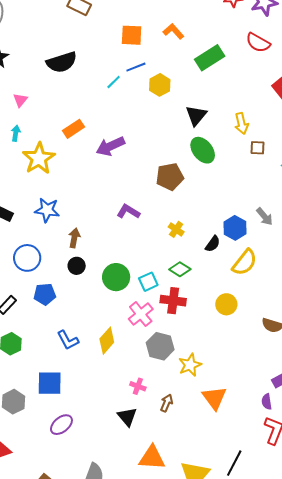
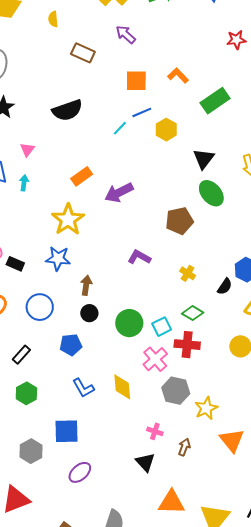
yellow star: (39, 158) -> (68, 220), moved
blue pentagon: (45, 294) -> (71, 345), moved
yellow diamond: (107, 341) -> (122, 387), turned -44

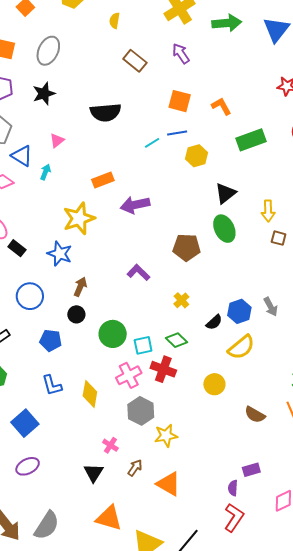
blue square: (67, 431) -> (25, 423), turned 36
orange triangle: (232, 440) -> (169, 484), moved, turned -36

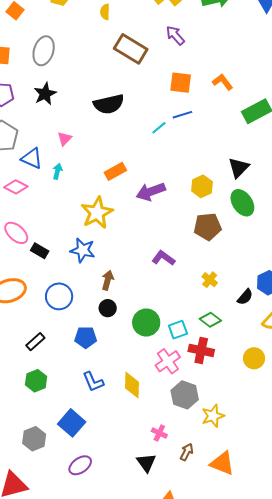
brown rectangle: (135, 61) -> (131, 49), size x1.4
yellow hexagon: (196, 156) -> (202, 186), moved

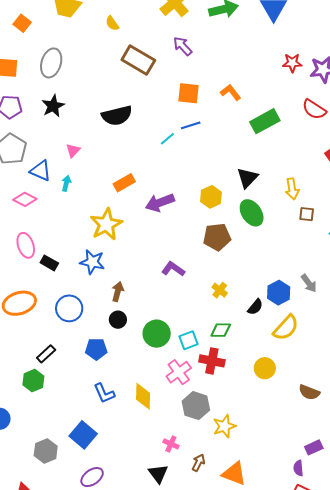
yellow semicircle: (105, 12) -> (112, 23), turned -35
pink ellipse: (16, 233) -> (26, 245), turned 30
green diamond: (210, 320) -> (221, 330), turned -35
green hexagon: (36, 381) -> (33, 381), moved

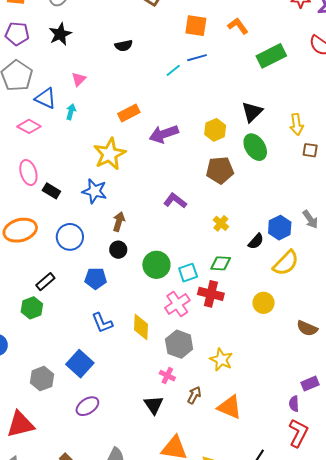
black semicircle: (117, 116) -> (124, 46), size x0.6
gray hexagon: (196, 406) -> (179, 344), moved
yellow star: (224, 426) -> (221, 360), turned -30

